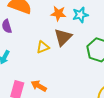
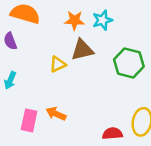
brown triangle: (63, 37) -> (82, 50), turned 36

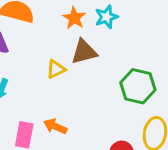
orange star: (74, 20) -> (74, 18), turned 30
green hexagon: (129, 63) -> (138, 86), moved

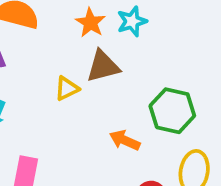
orange arrow: (55, 126) -> (125, 140), moved

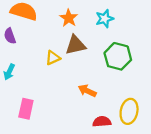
cyan star: (132, 21) -> (105, 19), moved
green hexagon: (172, 111) -> (118, 56), moved

